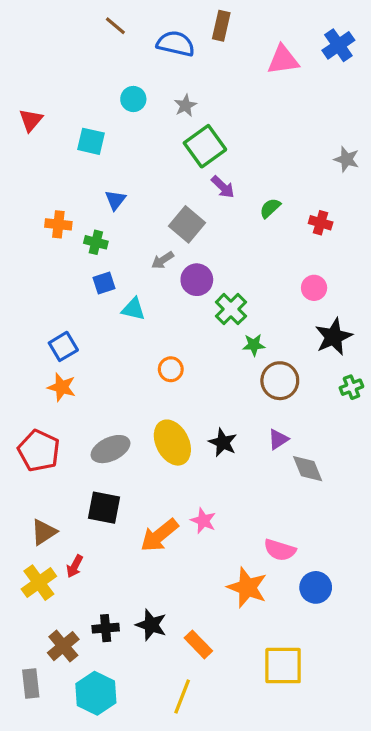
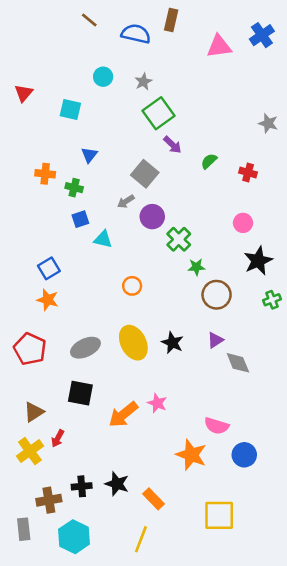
brown cross: (63, 646) -> (49, 500), turned 30

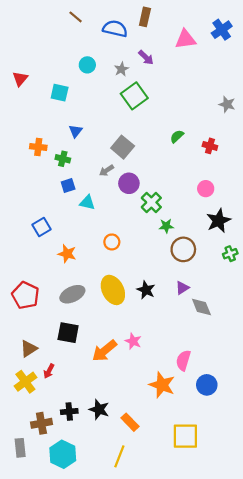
purple arrow: (172, 145) -> (146, 57), moved
orange star: (48, 300) -> (67, 254), moved
pink semicircle: (217, 426) -> (183, 360), turned 90

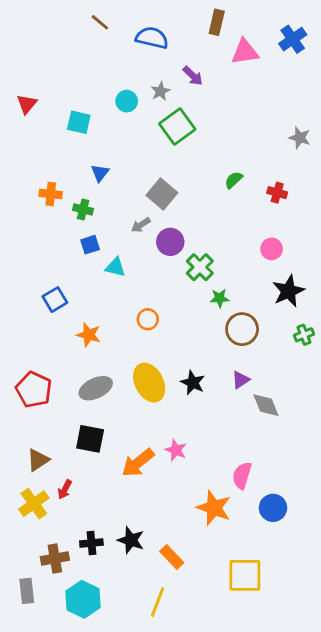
brown rectangle: (145, 17) -> (217, 22), moved
cyan circle: (87, 65) -> (127, 101), moved

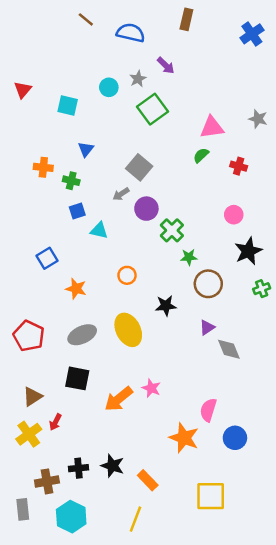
pink triangle: (245, 52) -> (212, 127), moved
black star: (193, 383) -> (166, 306), moved, turned -30

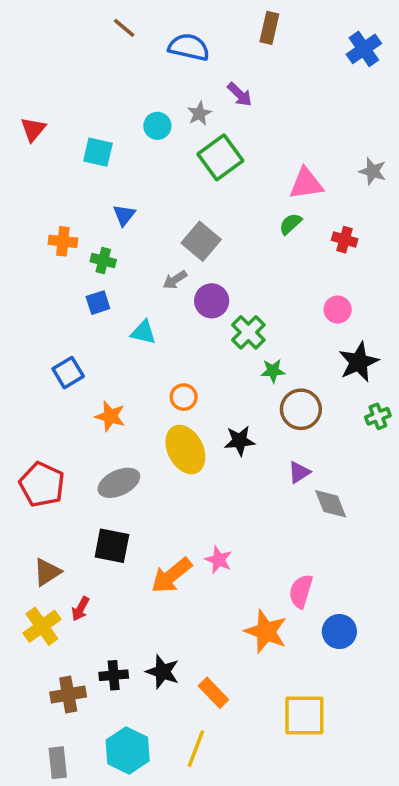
blue square: (77, 211) -> (98, 303), moved
yellow ellipse: (128, 330) -> (185, 450), moved
gray rectangle: (23, 509) -> (58, 763), moved
cyan hexagon: (71, 517) -> (128, 750), moved

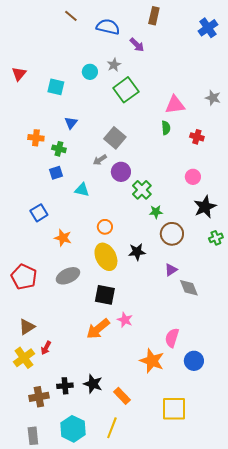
purple arrow: (240, 94) -> (137, 45), moved
green semicircle: (290, 224) -> (166, 128), turned 128
black square: (112, 546) -> (105, 295), moved

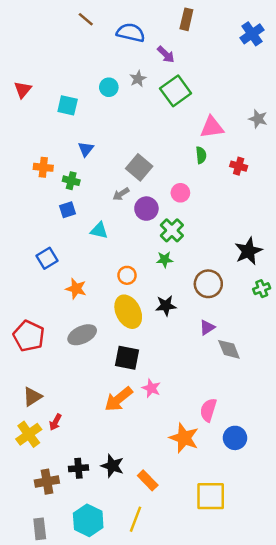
green square: (126, 90) -> (176, 91), moved
pink circle: (193, 177) -> (180, 193), moved
green star: (156, 212) -> (165, 260), moved

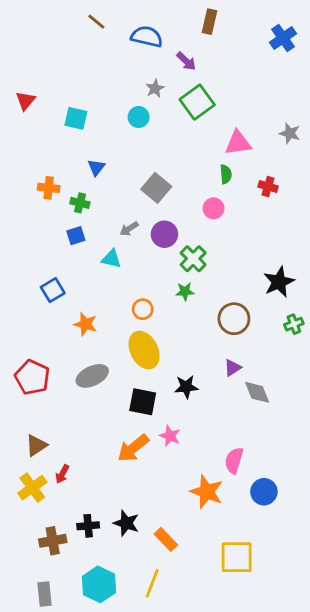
cyan circle: (109, 87) -> (139, 117), moved
pink circle: (180, 193) -> (214, 208), moved
gray arrow: (121, 194) -> (129, 229), moved
black star: (166, 306) -> (186, 387), moved

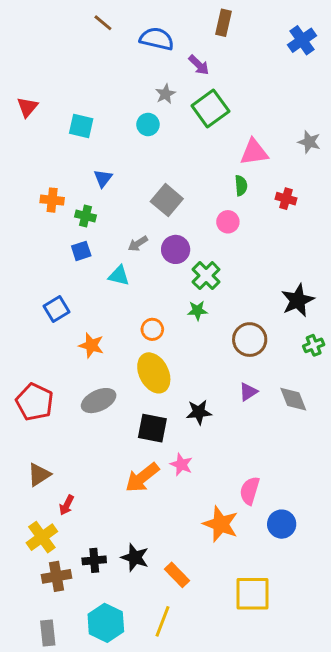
gray diamond: (257, 392) -> (293, 399), moved
yellow cross: (32, 488) -> (42, 537), moved

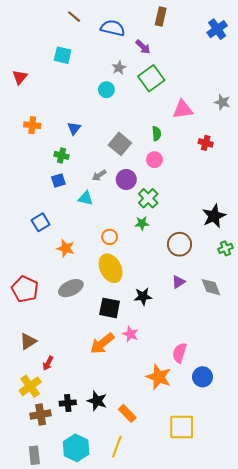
cyan square: (81, 126) -> (63, 55), moved
green semicircle: (241, 186) -> (157, 134), moved
orange cross: (52, 200) -> (32, 125), moved
pink circle: (228, 222) -> (154, 160), moved

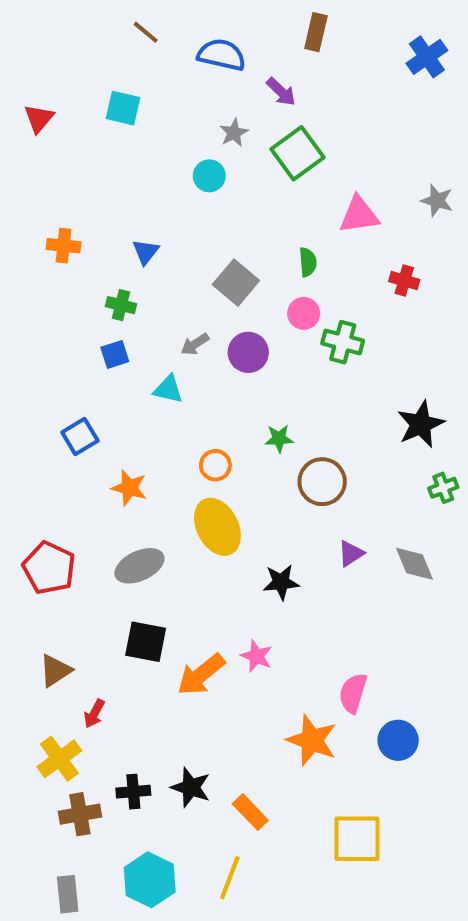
red triangle: (20, 77) -> (39, 118), moved
green cross: (148, 198) -> (343, 342), moved, turned -30
brown circle: (180, 244) -> (322, 482), moved
black square: (110, 308) -> (146, 642), moved

